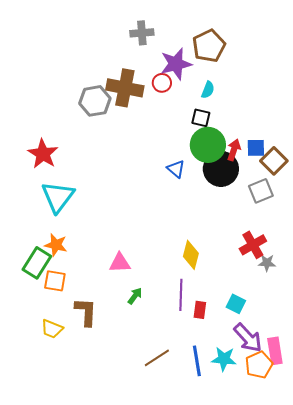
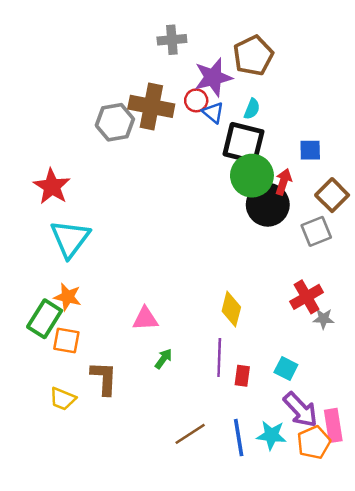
black square: (201, 118) -> (243, 143), size x1.8
blue square: (256, 148) -> (310, 150), moved
blue triangle: (176, 169) -> (213, 113), moved

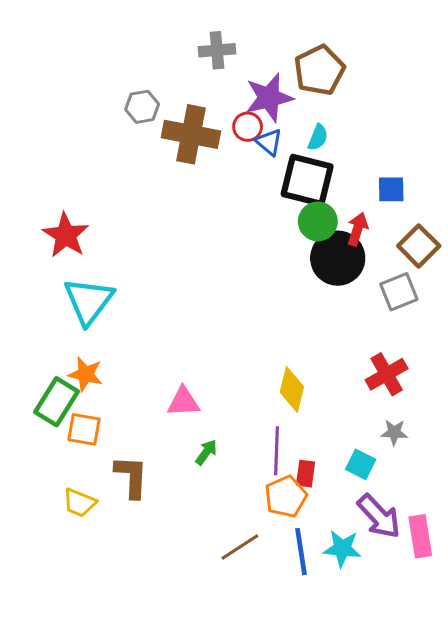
gray hexagon: (115, 122) -> (142, 107), moved, size x0.7
green circle: (252, 176) -> (318, 221), size x0.7
gray star: (324, 319) -> (394, 432), moved
orange pentagon: (314, 442) -> (286, 497), moved

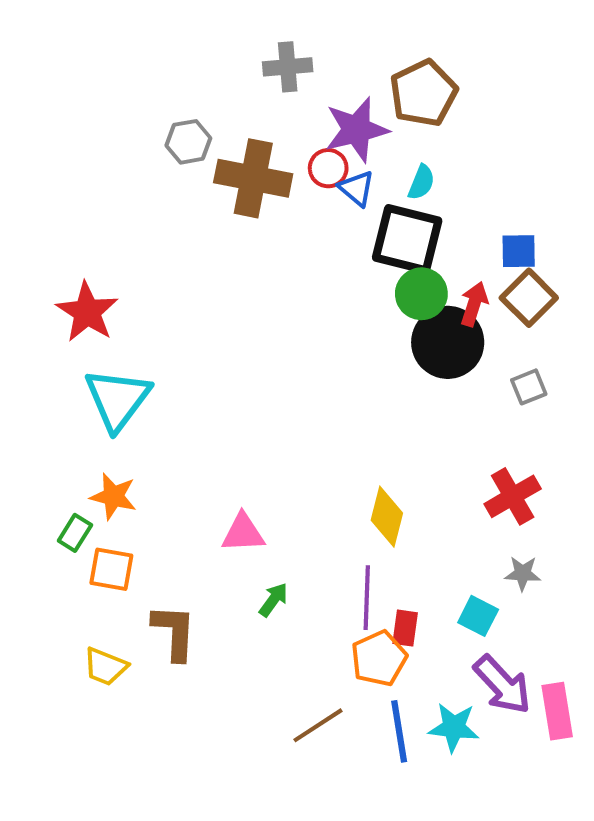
brown square: (419, 246) -> (529, 298), moved
gray square: (399, 292) -> (529, 387), size x0.7
green rectangle: (56, 402) -> (75, 533), size x0.6

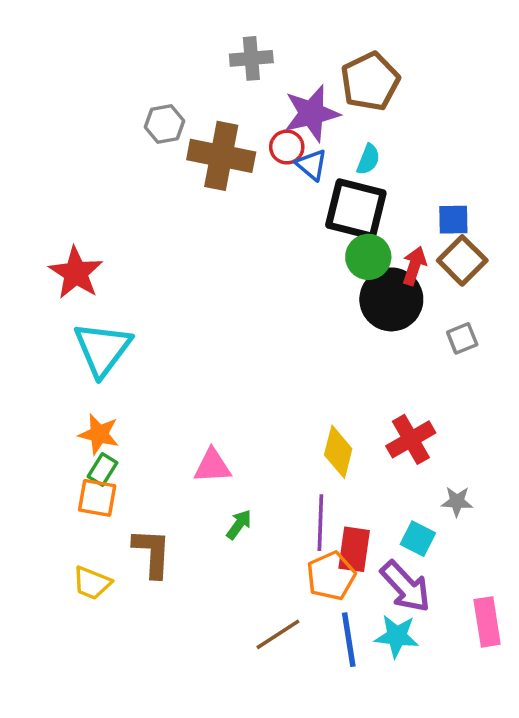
red cross: (513, 496) -> (411, 439), moved
green rectangle: (75, 533) -> (102, 470), moved
red rectangle: (405, 628) -> (354, 549), size x1.4
purple arrow: (502, 685) -> (406, 587), moved

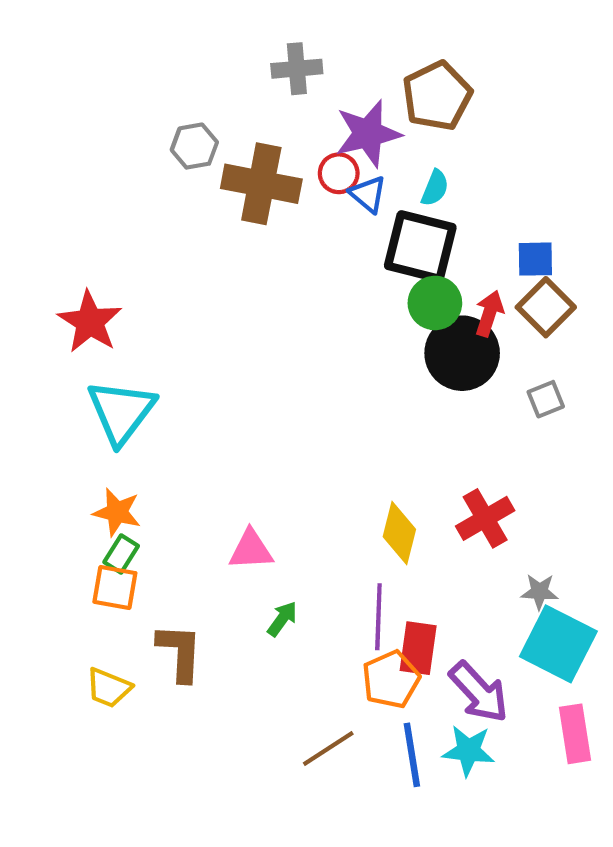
cyan square: (418, 539) -> (558, 644), moved, size x1.8

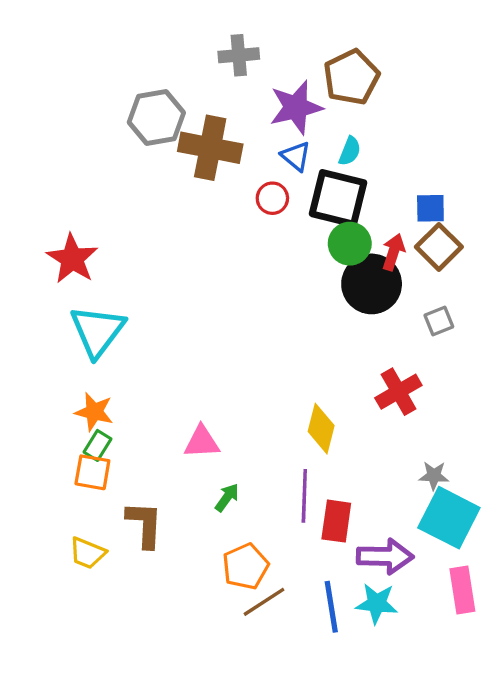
gray hexagon: (194, 146) -> (156, 117), size x1.5
red circle: (339, 173) -> (272, 198), moved
red cross: (485, 518) -> (398, 392), moved
orange pentagon: (391, 679) -> (245, 566), moved
purple arrow: (479, 692) -> (385, 556), turned -46

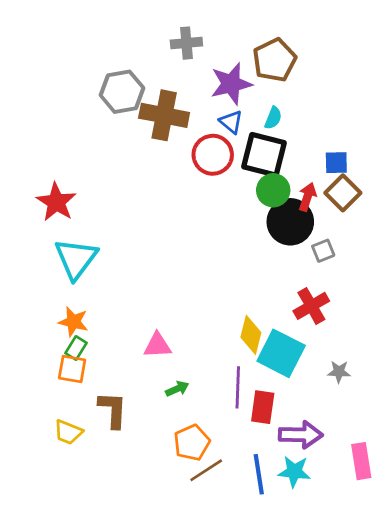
red circle: (272, 198) -> (213, 155), size x1.6
gray square: (439, 321) -> (323, 251), moved
green arrow: (227, 498) -> (177, 389), turned 30
cyan square: (449, 518) -> (281, 353), moved

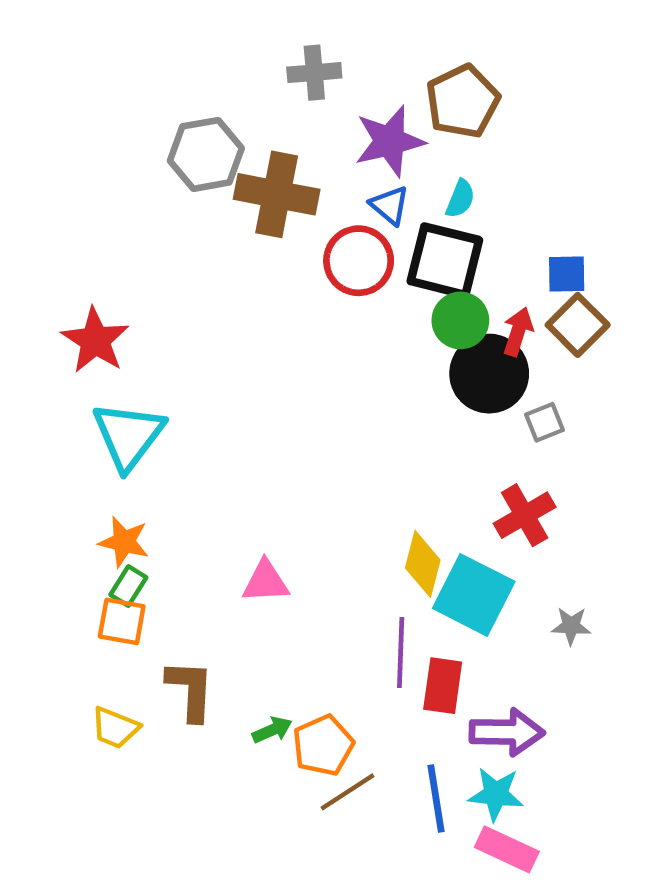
green arrow: (177, 389) -> (272, 730), moved
pink rectangle: (361, 461) -> (507, 849), moved, turned -56

